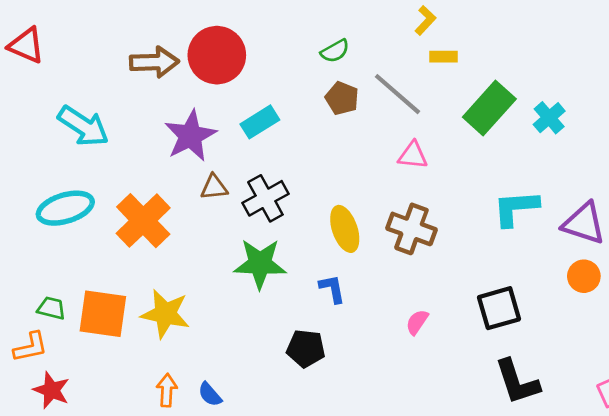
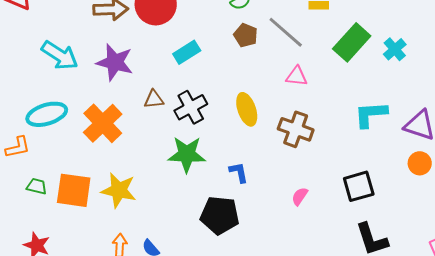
purple star: (190, 136) -> (115, 62), moved, turned -30
yellow ellipse: (345, 229) -> (247, 109), moved
orange L-shape: (31, 347) -> (18, 147), moved
black pentagon: (306, 349) -> (220, 215), size x1.4

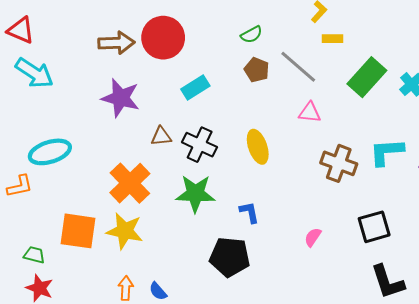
cyan arrow: (60, 55) -> (34, 73), moved
black cross: (191, 107) -> (200, 145), turned -36
orange cross: (103, 123) -> (130, 183), moved
brown cross: (296, 129) -> (339, 163), moved
green trapezoid: (37, 186) -> (34, 255), moved

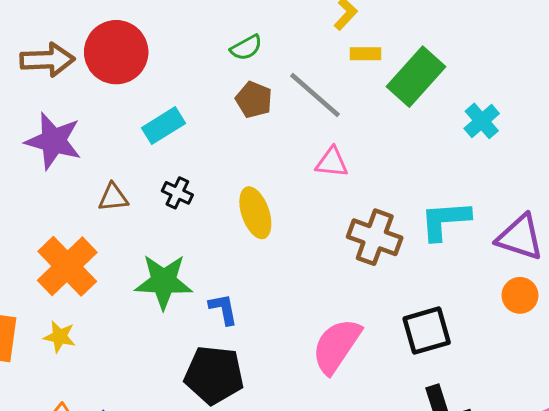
green rectangle: (367, 77) -> (416, 77), moved
black cross: (200, 145) -> (177, 193), moved, size x0.6
blue L-shape: (249, 212) -> (223, 309), moved
yellow star: (125, 231) -> (60, 337), size x0.6
pink semicircle: (313, 237) -> (336, 346), size x2.0

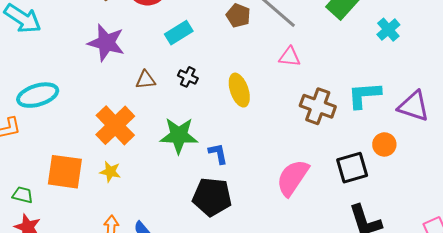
orange circle: (520, 295) -> (384, 144), moved

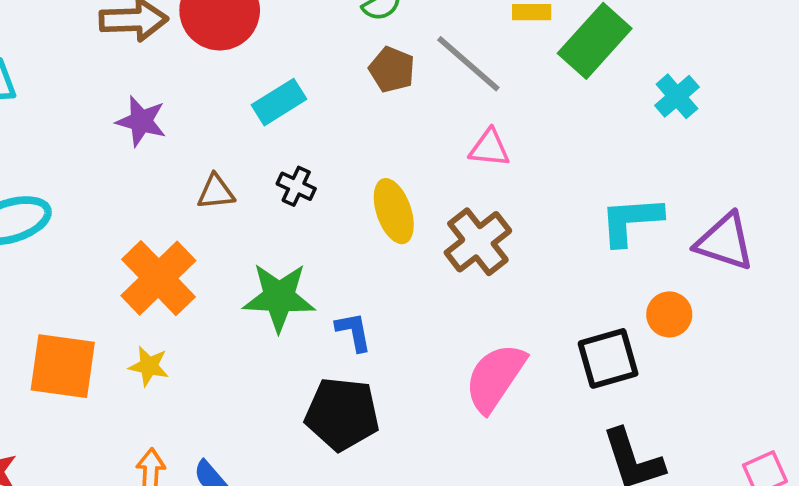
purple star: (106, 43) -> (141, 121), size x0.7
brown cross: (318, 106) -> (478, 242), moved, turned 32

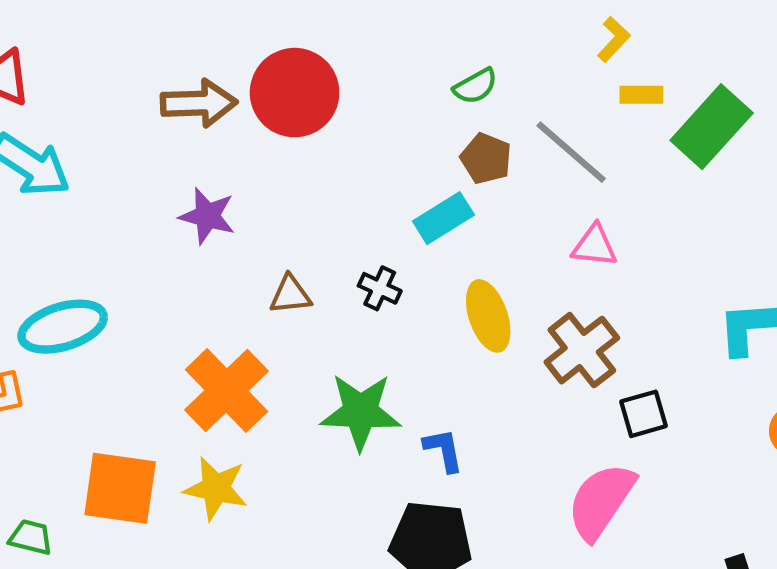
cyan rectangle: (279, 102) -> (443, 218), moved
black square: (608, 358) -> (643, 414), moved, size x0.7
yellow star: (149, 366) -> (216, 488), size x1.4

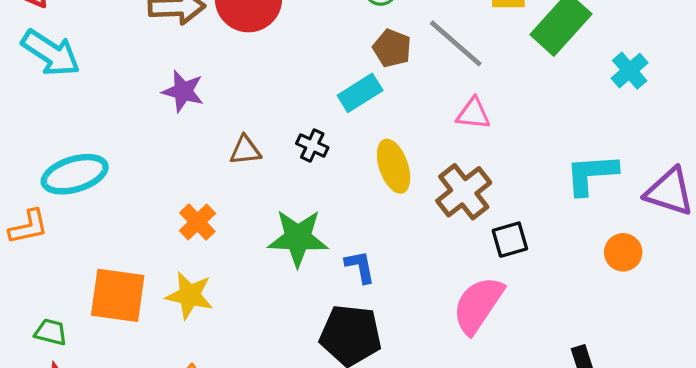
orange cross: (226, 390) -> (197, 222), size x0.6

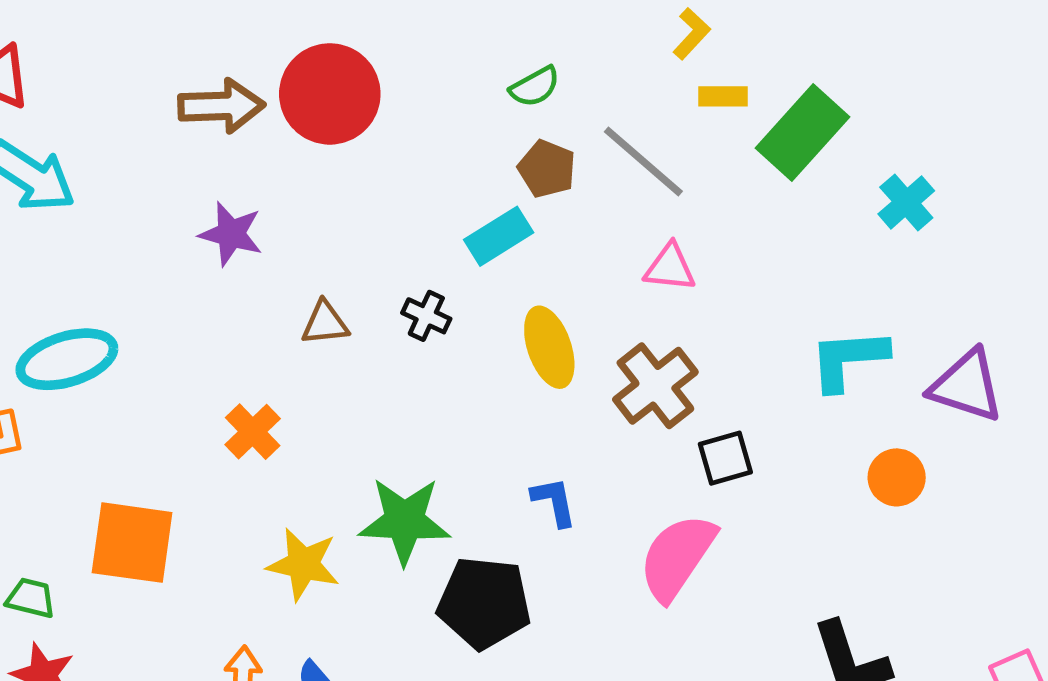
green star: (298, 238) -> (405, 521), moved
blue L-shape: (360, 267) -> (554, 502), moved
yellow star: (189, 295) -> (303, 564), moved

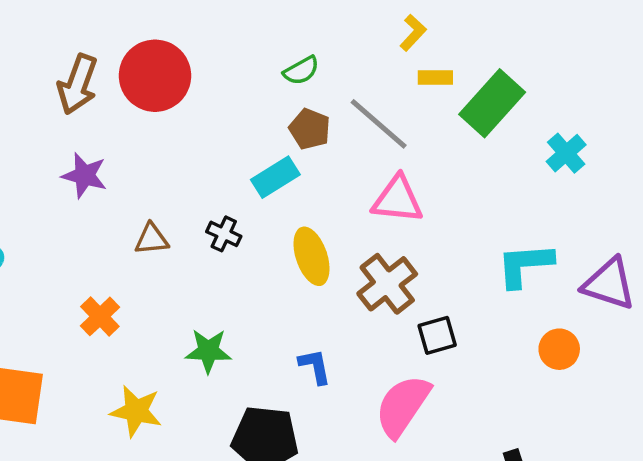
brown arrow: (221, 106) -> (78, 84), turned 112
pink triangle: (670, 268) -> (398, 200), size x1.4
green star: (405, 521) -> (208, 351), moved, size x0.7

